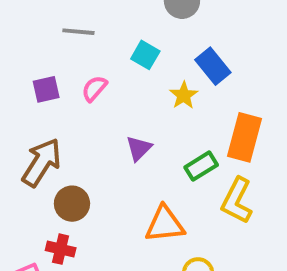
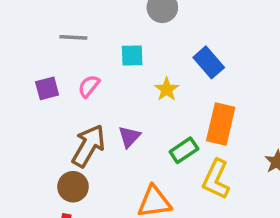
cyan square: (145, 55) -> (132, 55), turned -30
blue rectangle: (213, 66) -> (209, 62), moved
brown arrow: (42, 162) -> (88, 146), moved

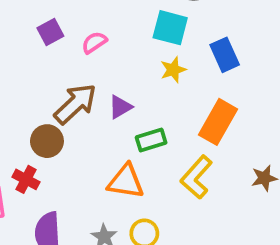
cyan square: (132, 55) -> (170, 28), moved, size x1.4
purple square: (47, 88) -> (50, 32), turned -30
green rectangle: (184, 150) -> (151, 140), moved

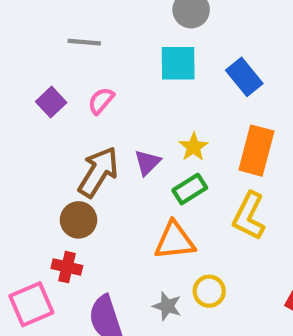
yellow star: (173, 70) -> (194, 147), moved

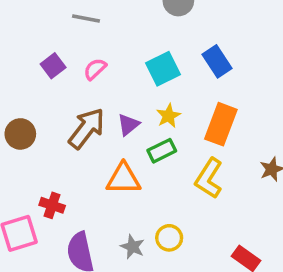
cyan square: (178, 63) -> (163, 69), moved, turned -32
brown circle: (78, 220) -> (20, 134), moved
orange triangle: (175, 241) -> (123, 179), moved

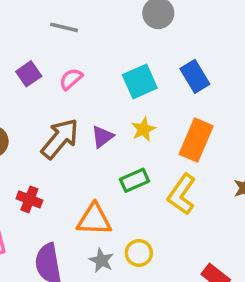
green rectangle: (162, 151) -> (134, 180), moved
orange triangle: (123, 179) -> (94, 219), moved
red cross: (52, 205) -> (29, 199), moved

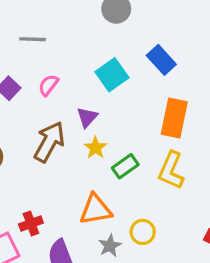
yellow star: (143, 129) -> (95, 148), moved
purple triangle: (102, 137) -> (87, 117), moved
red cross: (29, 199) -> (31, 223), moved, turned -30
gray star: (101, 260) -> (110, 246), turned 30

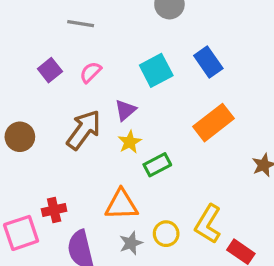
orange rectangle: (174, 118) -> (213, 123), turned 33
yellow L-shape: (171, 170) -> (208, 224), moved

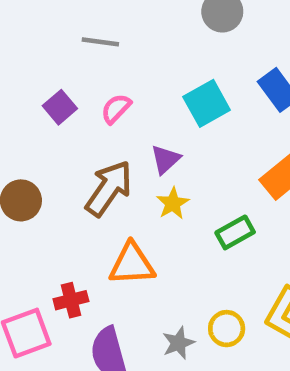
green rectangle: (157, 165) -> (235, 232), moved
orange triangle: (121, 205) -> (132, 264), moved

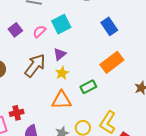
cyan square: (207, 103) -> (61, 24), moved
orange triangle: (132, 264) -> (61, 100), moved

